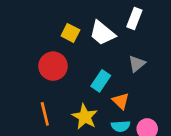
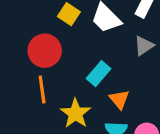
gray triangle: (137, 64) -> (144, 46), moved
orange line: (45, 114) -> (42, 90), moved

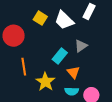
gray triangle: (144, 46) -> (81, 46), moved
red circle: (45, 51) -> (14, 36), moved

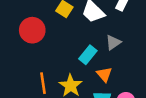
orange line: (24, 67) -> (43, 83), moved

